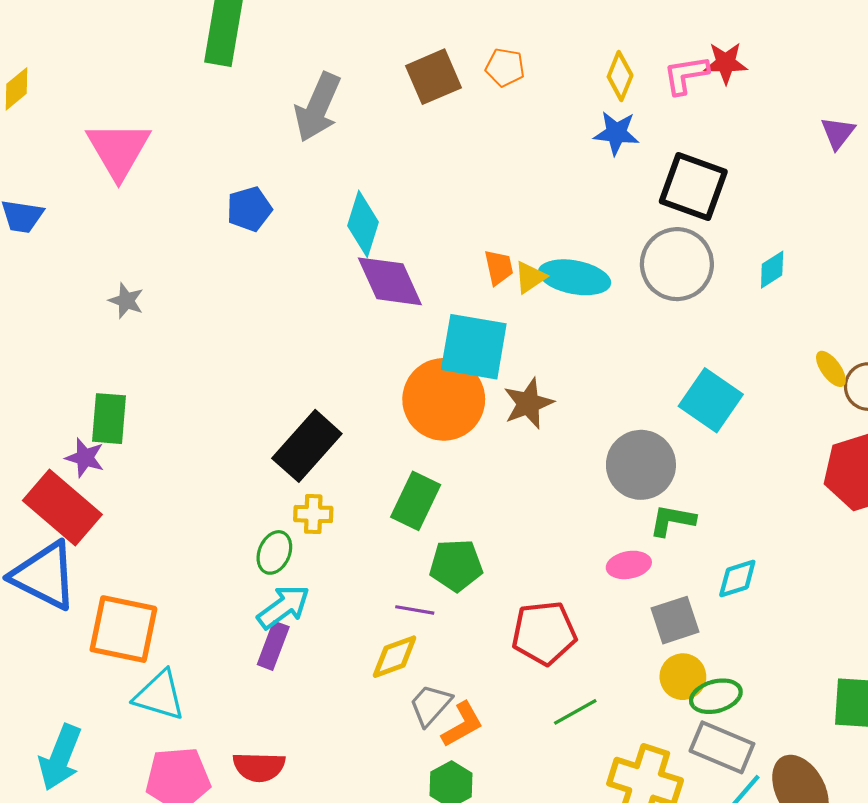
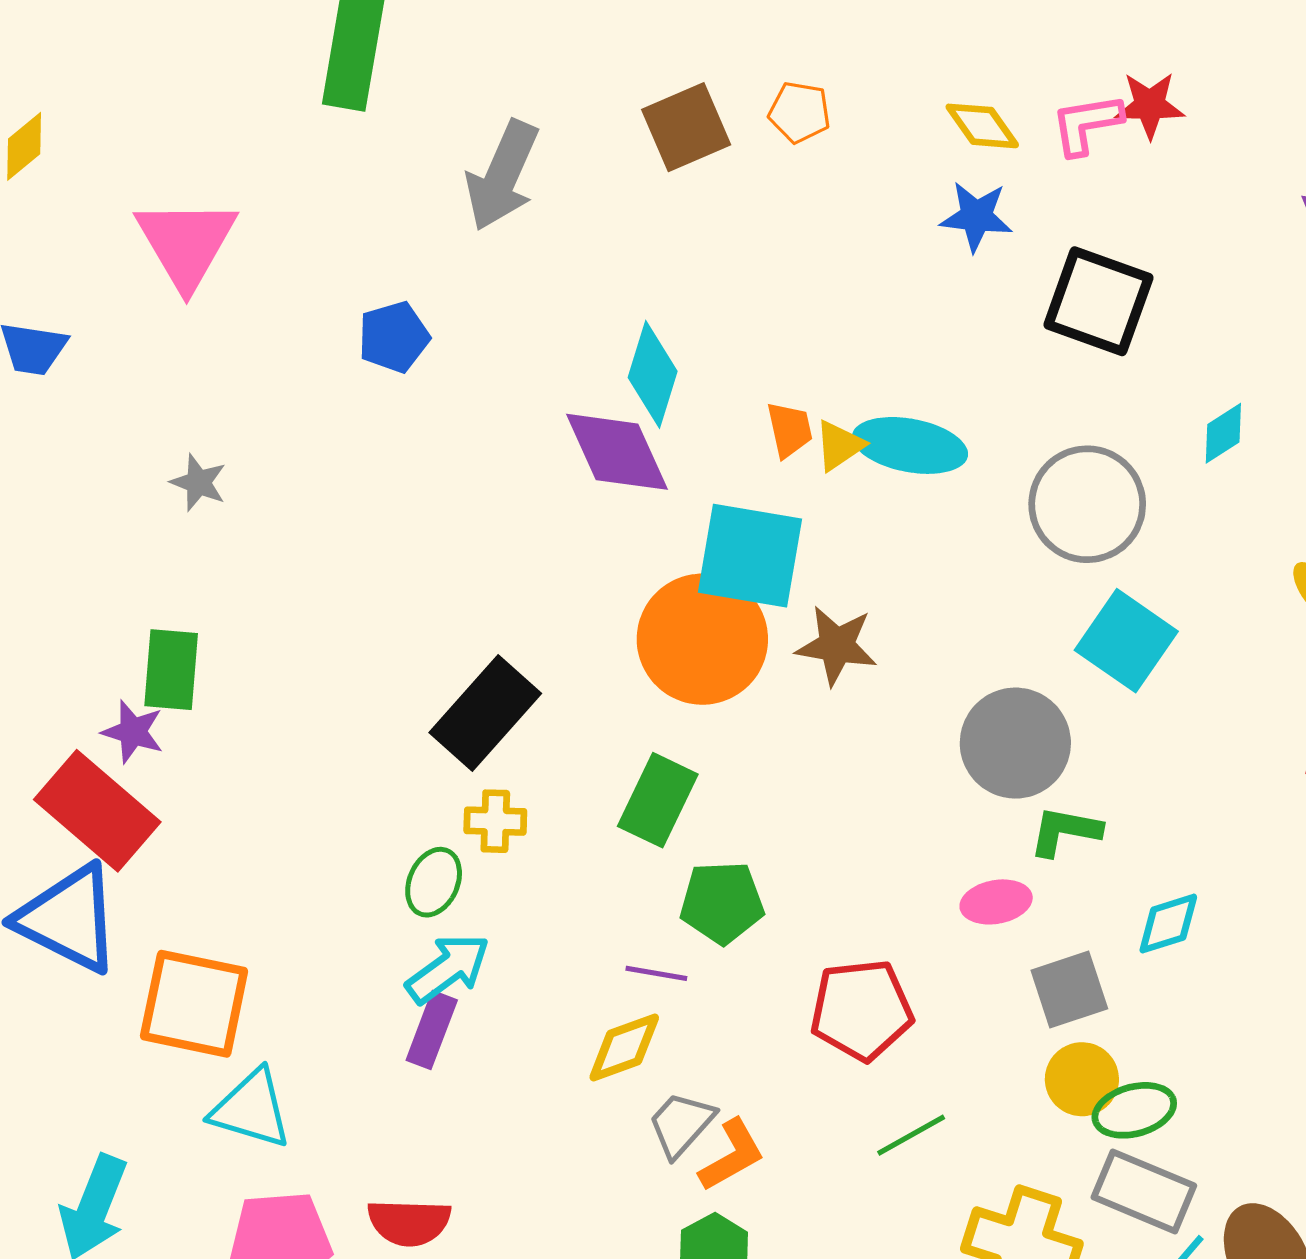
yellow diamond: (620, 76) -> (982, 126), turned -57
cyan diamond: (363, 224) -> (653, 374), moved
gray circle: (677, 264) -> (1087, 504), moved
brown star: (528, 403) -> (837, 645), turned 30

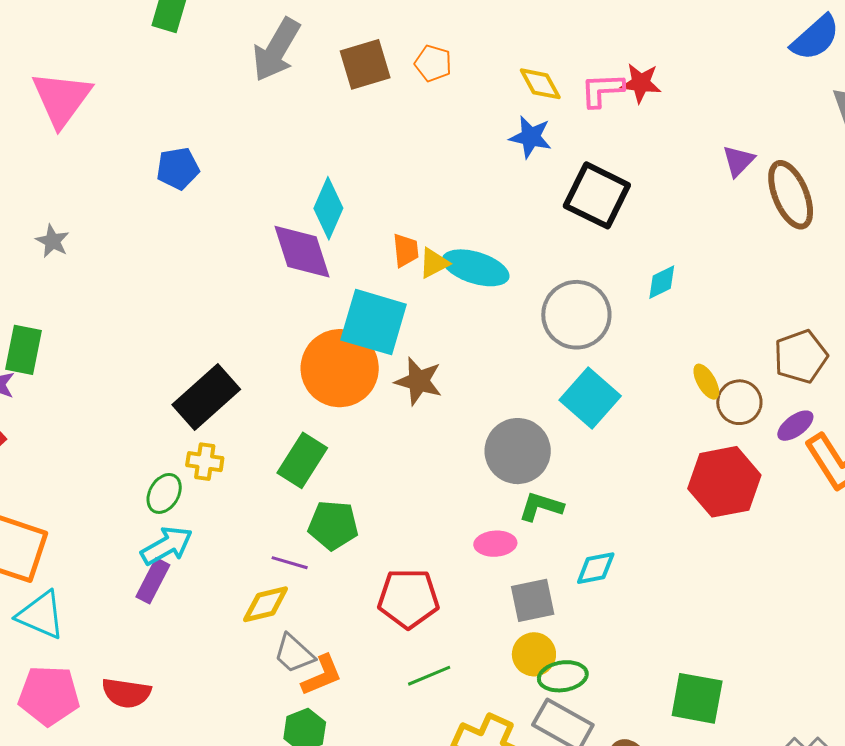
gray arrow: (502, 176) -> (276, 50), moved
gray trapezoid: (681, 1124) -> (294, 654), turned -96

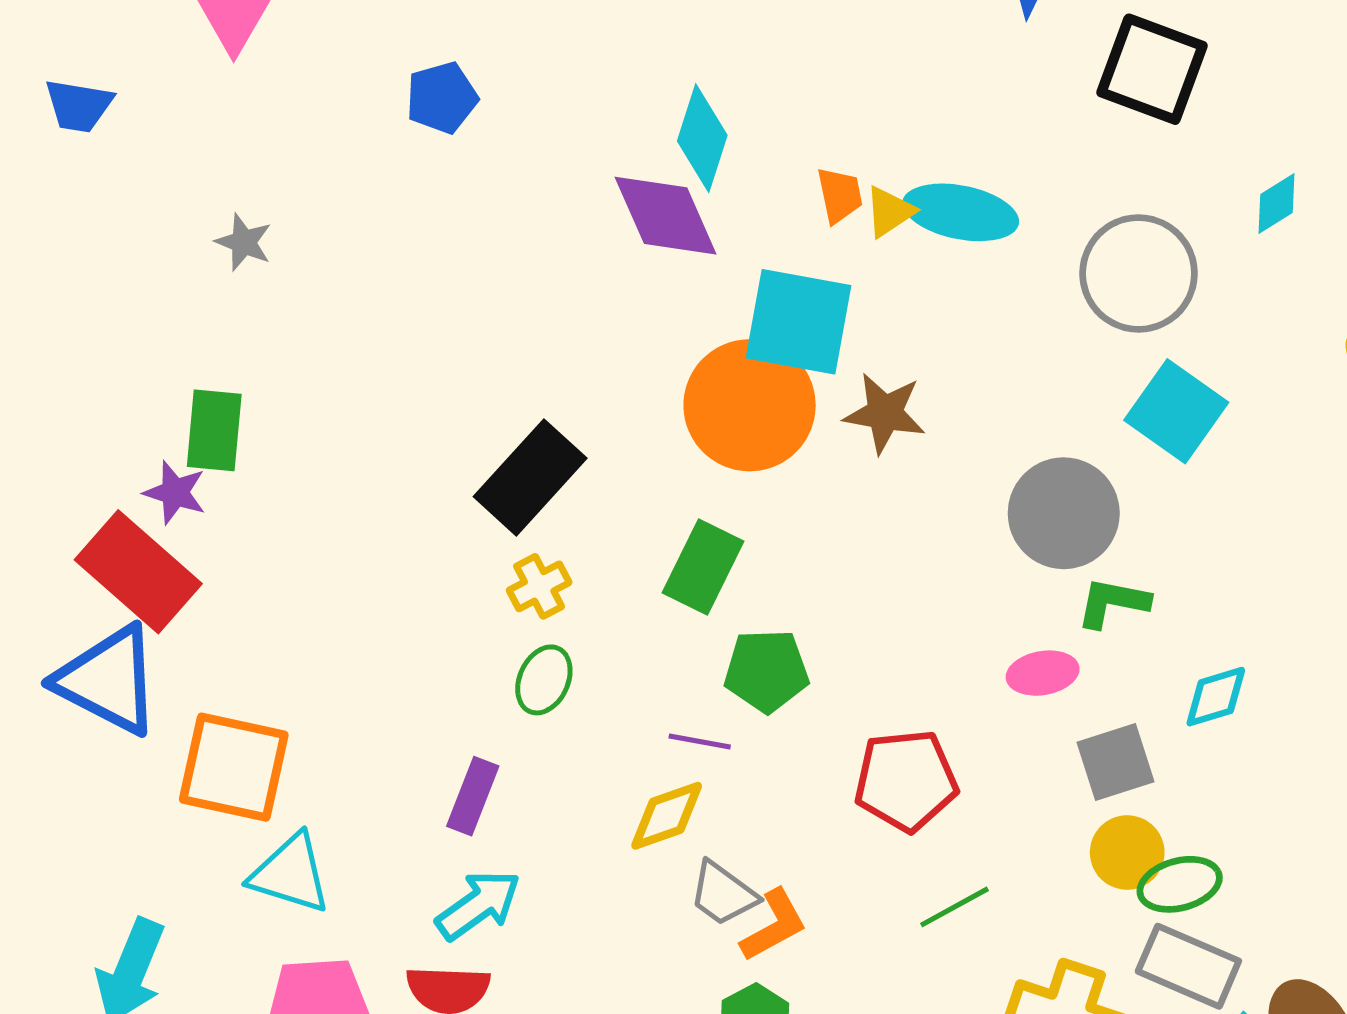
yellow cross: (205, 462) -> (539, 586), turned -30
green ellipse: (164, 493) -> (544, 680), moved
cyan arrow: (167, 546) -> (478, 905), moved

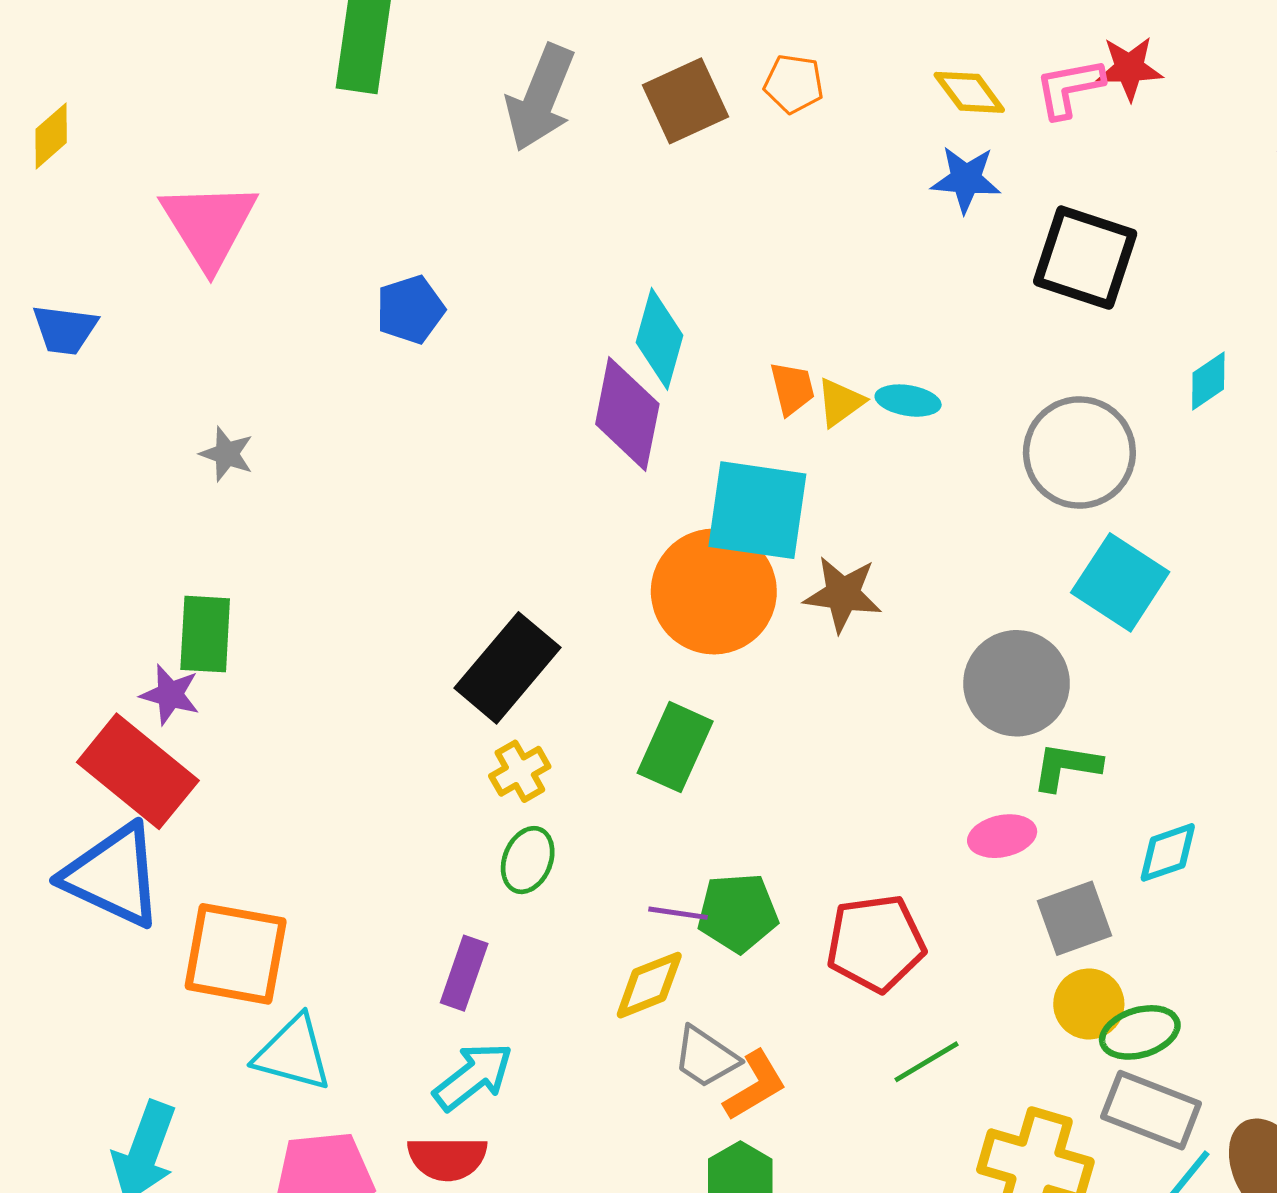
cyan ellipse: (961, 212) -> (908, 401), size x0.6
purple diamond: (666, 216) -> (627, 414), turned 37
green pentagon: (766, 671) -> (738, 913), moved

